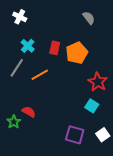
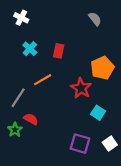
orange pentagon: (77, 53) -> (102, 68), moved
gray line: (17, 68) -> (18, 98), moved
red star: (98, 82) -> (81, 88), moved

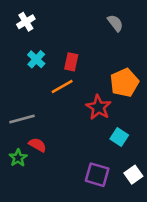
white cross: (21, 18) -> (26, 22), turned 32
orange line: (43, 80) -> (62, 87), moved
gray line: (18, 98) -> (22, 119), turned 42

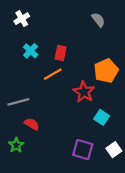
green star: (18, 158) -> (16, 145), moved

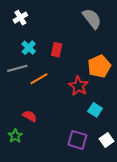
gray semicircle: (98, 20) -> (92, 19), size x1.5
orange line: (53, 74) -> (39, 79), moved
gray line: (18, 102) -> (17, 68), moved

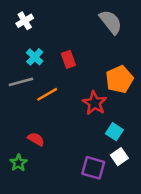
red rectangle: (57, 50) -> (68, 59), turned -32
white square: (106, 140) -> (119, 157), moved

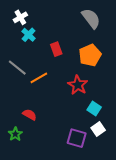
cyan cross: (35, 57) -> (29, 35), moved
orange pentagon: (119, 79) -> (90, 55), moved
gray line: (21, 82) -> (17, 68), turned 54

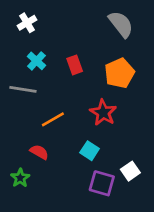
cyan cross: (29, 35) -> (37, 61), moved
gray line: (17, 68) -> (23, 89), turned -30
orange line: (39, 78) -> (53, 119), moved
cyan square: (94, 108) -> (90, 151), moved

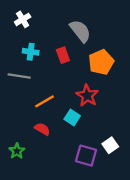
gray semicircle: (121, 24) -> (80, 31), moved
cyan cross: (37, 61) -> (31, 52), turned -35
cyan square: (90, 151) -> (72, 118), moved
red semicircle: (39, 152) -> (42, 129), moved

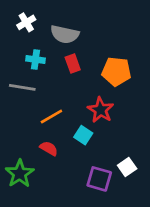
gray semicircle: (80, 31) -> (65, 34), moved, turned 140
orange pentagon: (101, 62) -> (116, 71), turned 30
green star: (17, 151) -> (20, 174), size x1.5

